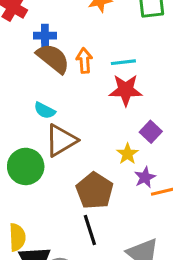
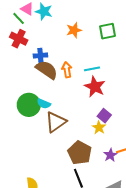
red star: (126, 90) -> (95, 87), turned 30
purple square: (151, 132) -> (104, 116), moved
green circle: (26, 166) -> (29, 105), moved
purple star: (145, 177) -> (110, 155), moved

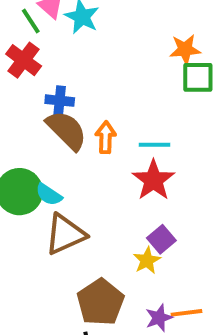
orange star: (74, 30) -> (185, 49), moved

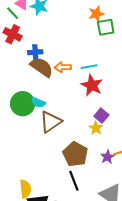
orange arrow: (106, 137) -> (63, 67), turned -84

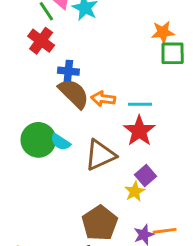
brown triangle: (51, 122) -> (100, 155), moved

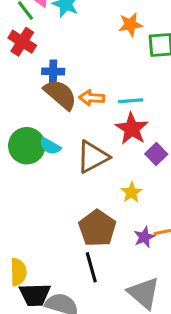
orange star: (163, 32) -> (130, 25), moved
purple square: (145, 175) -> (156, 154), moved

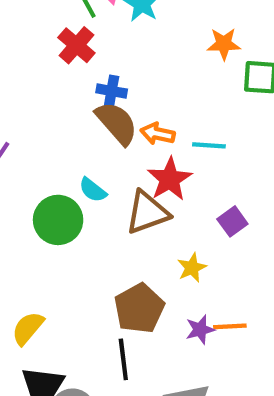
red star: (132, 129) -> (170, 179), moved
green circle: (27, 146) -> (58, 220), moved
yellow semicircle: (18, 272) -> (28, 328), moved, turned -148

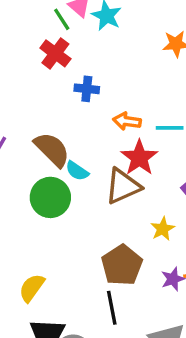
brown semicircle: (117, 123) -> (52, 149), moved

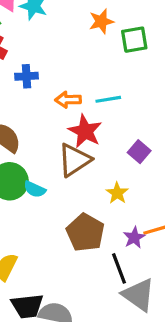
cyan semicircle: (77, 171) -> (35, 189), moved
black line: (112, 308) -> (119, 268), moved

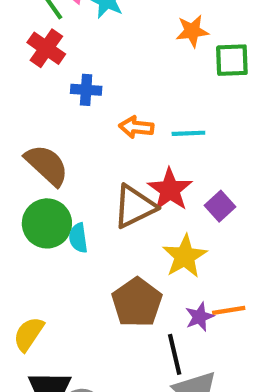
red star: (85, 131) -> (170, 190), moved
cyan semicircle: (35, 189) -> (78, 238), turned 50
yellow star: (117, 193) -> (185, 256), size x1.5

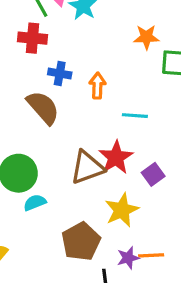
red cross: (46, 48) -> (33, 38), turned -36
orange arrow: (136, 127) -> (97, 86), moved, turned 80
brown semicircle: (47, 165) -> (43, 108), moved
cyan semicircle: (78, 238) -> (35, 203), moved, turned 70

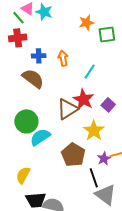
cyan line: (135, 116) -> (90, 72), turned -49
cyan semicircle: (35, 203) -> (40, 137), size x1.5

